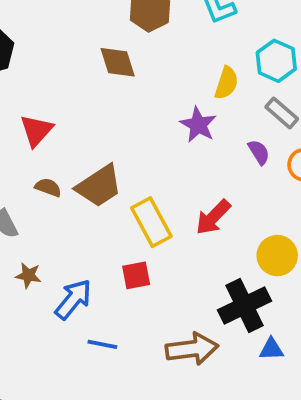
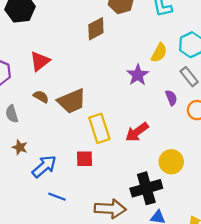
brown diamond: (118, 62) -> (96, 29), turned 70

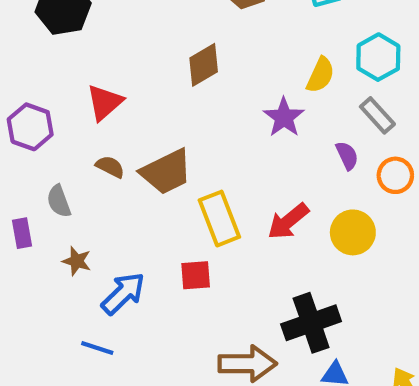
brown diamond: (96, 29) -> (204, 65), moved
yellow circle: (171, 162) -> (353, 232), moved
blue line: (57, 197) -> (97, 348), moved

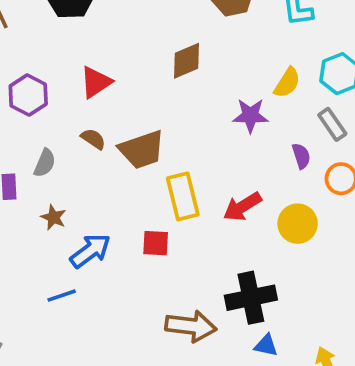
purple star: (284, 117) -> (250, 115), turned 30
gray semicircle: (59, 201) -> (45, 163), turned -144
blue line: (97, 348) -> (62, 296), turned -44

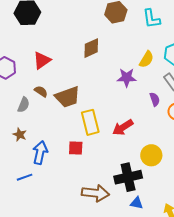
gray semicircle: (45, 163) -> (24, 105), moved
yellow circle: (298, 224) -> (151, 155), moved
blue arrow: (90, 251) -> (40, 153), turned -40

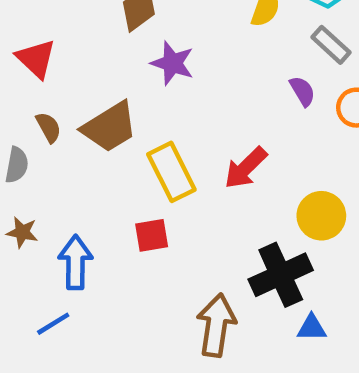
red triangle: (42, 60) -> (36, 59), turned -30
purple star: (127, 78) -> (172, 63), moved, turned 30
brown semicircle: (41, 91) -> (49, 127), turned 40
brown arrow: (95, 193) -> (216, 325), turned -76

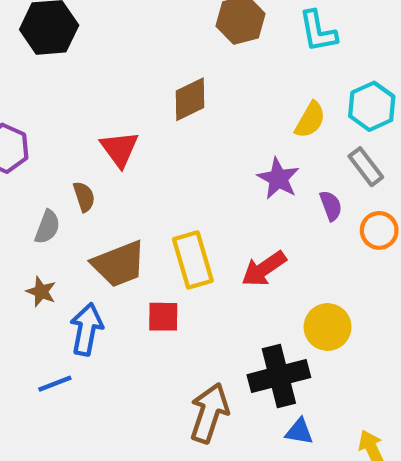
red triangle: (36, 59) -> (120, 149), moved
purple star: (172, 63) -> (278, 179), moved
brown trapezoid: (110, 127) -> (119, 264), moved

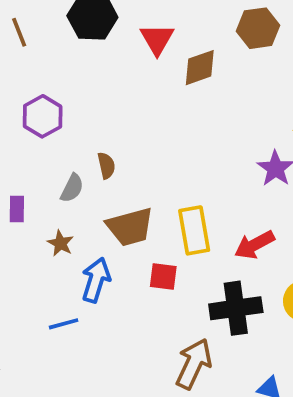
brown diamond: (190, 99) -> (200, 68), moved
red triangle: (120, 149) -> (157, 39), moved
black cross: (279, 376) -> (236, 308), moved

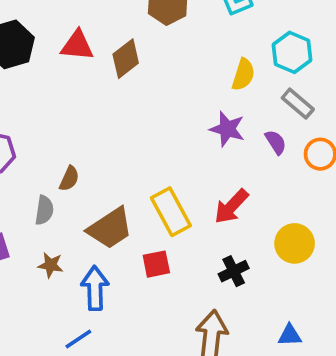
red triangle: (157, 39) -> (77, 45), turned -36
brown semicircle: (106, 166) -> (69, 179), turned 55
black cross: (236, 308) -> (234, 271), size x0.6

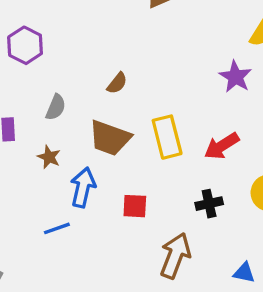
brown semicircle: (69, 179) -> (117, 83), moved
brown trapezoid: (110, 228) -> (110, 138), turned 39
red square: (156, 264) -> (135, 206), moved

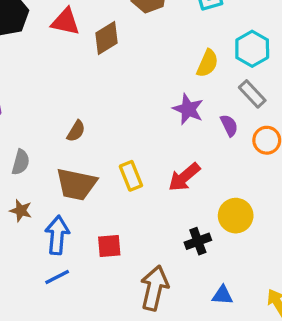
yellow rectangle: (167, 137) -> (131, 176), size x0.7
black cross: (209, 204) -> (198, 241), moved
blue line: (57, 228) -> (57, 277), moved

